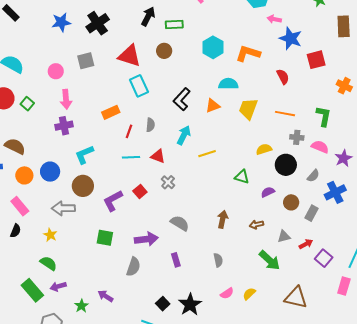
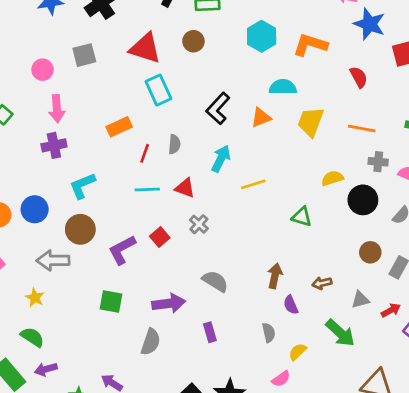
purple semicircle: (268, 192) -> (291, 305), moved, turned -88
yellow semicircle: (249, 294) -> (298, 352), moved

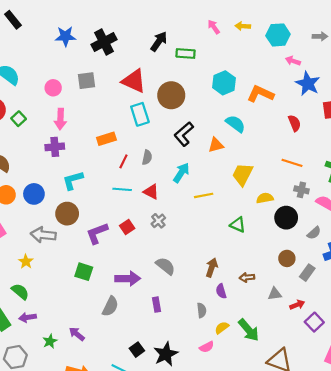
brown circle: (193, 41) -> (171, 95), moved, size x1.6
cyan semicircle: (283, 87) -> (235, 124), turned 30
yellow trapezoid: (311, 122) -> (243, 174), moved
green arrow: (340, 333) -> (249, 330), moved

